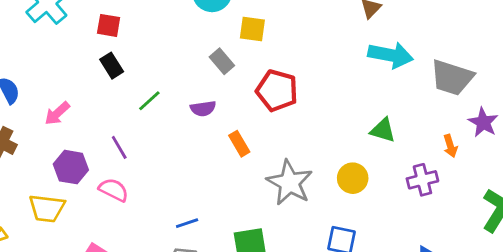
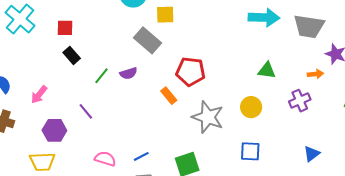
gray rectangle: (222, 61) -> (148, 40), size x1.5
red pentagon: (277, 91) -> (191, 72), moved
purple semicircle: (203, 109) -> (128, 73), moved
orange arrow: (450, 146) -> (315, 74), turned -70
pink semicircle: (114, 190) -> (105, 159), moved

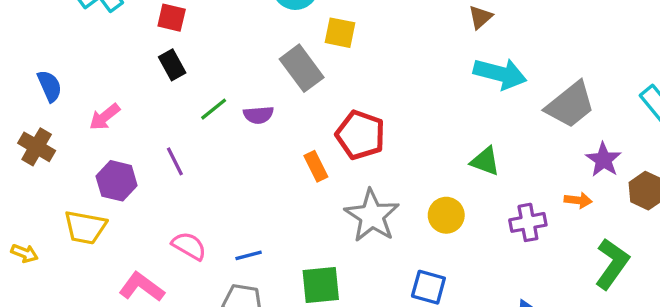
gray trapezoid: (309, 26) -> (570, 105), turned -60
orange arrow: (315, 74) -> (578, 200), moved

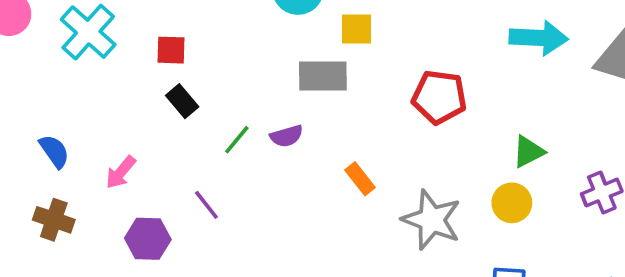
gray rectangle: (302, 68) -> (323, 76), turned -42
red pentagon: (360, 135) -> (439, 97), moved
green triangle: (485, 161) -> (528, 152), moved, turned -36

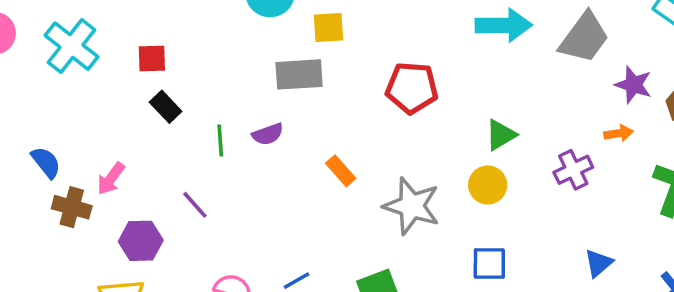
green line: (237, 140) -> (220, 141), turned -40
brown cross: (54, 220) -> (72, 207), moved

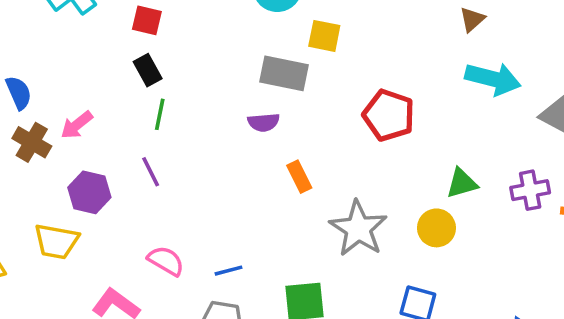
purple semicircle: (268, 134) -> (264, 122), moved
green line: (220, 141) -> (160, 114), moved
purple cross: (573, 170) -> (530, 190), moved

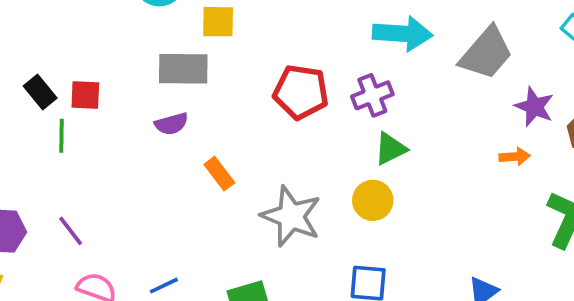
red square: (147, 20) -> (85, 95), moved
purple line: (151, 172) -> (71, 231), moved
purple cross: (530, 190) -> (372, 95), moved

